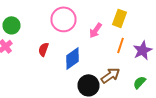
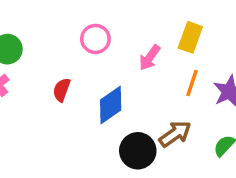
pink circle: (64, 19) -> (95, 39), size x0.7

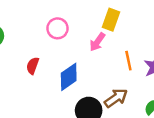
yellow rectangle: (190, 37) -> (111, 20), moved
orange line: (192, 83) -> (128, 61), turned -30

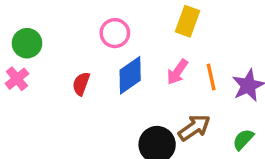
pink arrow: (97, 42) -> (177, 72), moved
blue diamond: (69, 77) -> (130, 75), moved

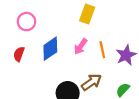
pink circle: (115, 33) -> (26, 22), moved

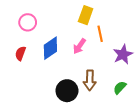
orange line: (102, 50) -> (100, 34), moved
brown arrow: (91, 82) -> (90, 80), turned 126

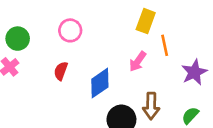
blue diamond: (50, 48) -> (100, 83), moved

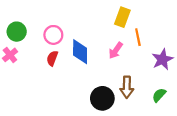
pink circle: (70, 30) -> (53, 35), moved
blue diamond: (100, 83) -> (80, 52), moved, turned -55

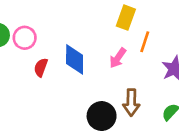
pink circle: (53, 35) -> (25, 38), moved
orange line: (138, 37) -> (145, 42), turned 30

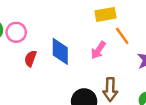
yellow rectangle: (126, 18) -> (105, 14), turned 60
orange line: (145, 42) -> (122, 36), turned -54

